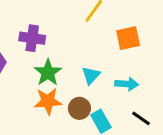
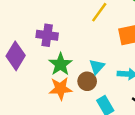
brown circle: (79, 108) -> (87, 81), moved

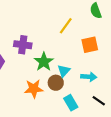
green star: (60, 64) -> (44, 62), moved

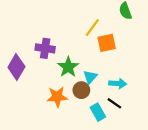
orange square: (90, 45) -> (107, 43), moved
black line: (99, 101) -> (114, 103), moved

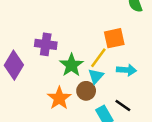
yellow line: (92, 27) -> (98, 58), moved
cyan arrow: (118, 84) -> (127, 70), moved
orange star: (57, 97) -> (59, 98), turned -30

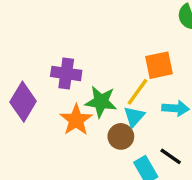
green star: (71, 65) -> (101, 102), turned -30
orange star: (59, 98) -> (76, 120), moved

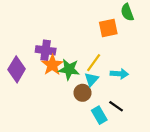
orange square: (159, 65) -> (108, 28), moved
orange star: (76, 120) -> (52, 65), moved

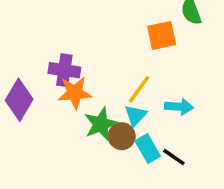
orange star: (52, 65) -> (75, 93), turned 30
green star: (69, 69) -> (101, 124), moved, turned -30
cyan rectangle: (99, 115) -> (148, 148), moved

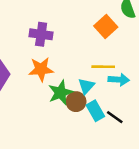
orange square: (162, 35) -> (106, 27), turned -30
purple cross: (64, 70) -> (41, 34), moved
yellow line: (139, 89) -> (103, 67), moved, turned 55

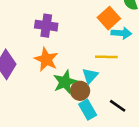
orange star: (41, 69) -> (46, 59), turned 30
cyan arrow: (119, 80) -> (121, 33), moved
cyan rectangle: (95, 111) -> (88, 110), moved

